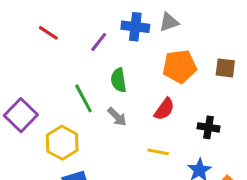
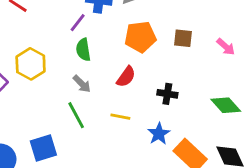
purple line: (99, 42) -> (78, 23), moved
green line: (83, 98) -> (76, 115), moved
yellow hexagon: (62, 143) -> (31, 64), moved

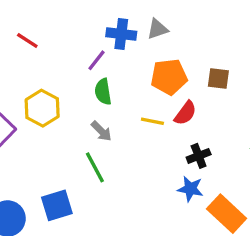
red semicircle: (126, 77) -> (185, 113), moved
black cross: (167, 94) -> (199, 156), moved, turned -30
yellow line: (120, 117) -> (152, 121), moved
blue star: (159, 134) -> (190, 189), turned -30

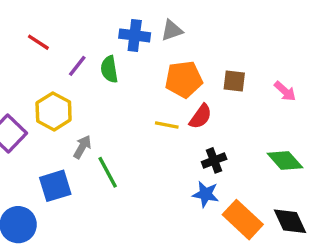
purple line: (96, 60) -> (77, 66), moved
green semicircle: (103, 92) -> (109, 69), moved
gray arrow: (101, 131) -> (82, 147), moved, turned -105
blue square: (57, 205) -> (55, 186), moved

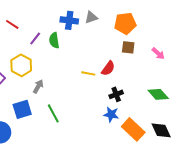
orange pentagon: (184, 79) -> (125, 23), moved
green line: (108, 172) -> (53, 113), moved

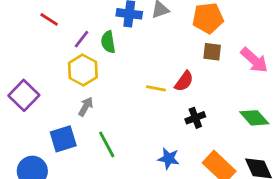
pink arrow: (158, 53) -> (254, 60), size x1.5
yellow hexagon: (21, 65) -> (83, 70), moved
blue star: (111, 114) -> (169, 159), moved

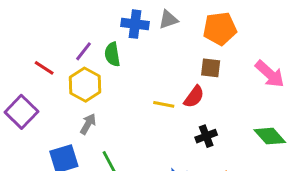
red line: (49, 19) -> (44, 68), moved
brown square: (212, 52) -> (211, 68), moved

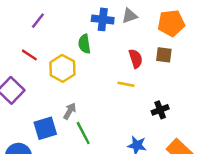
purple line: (84, 51) -> (38, 21), moved
red semicircle: (194, 97) -> (136, 59), moved, turned -54
gray arrow: (88, 124) -> (70, 111), moved

